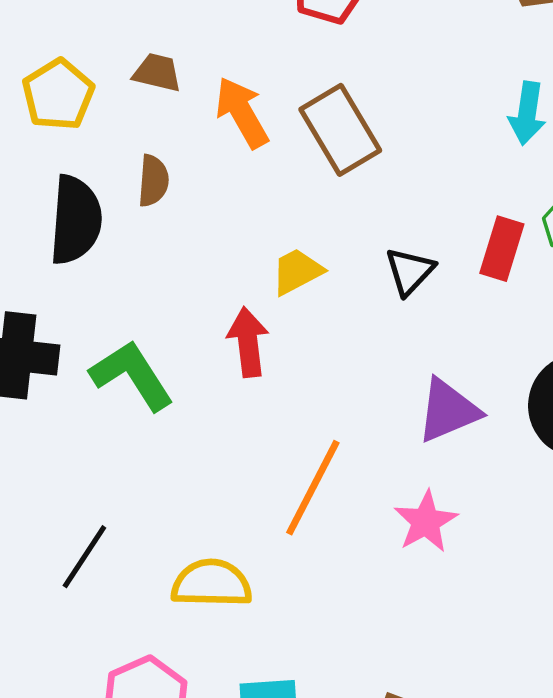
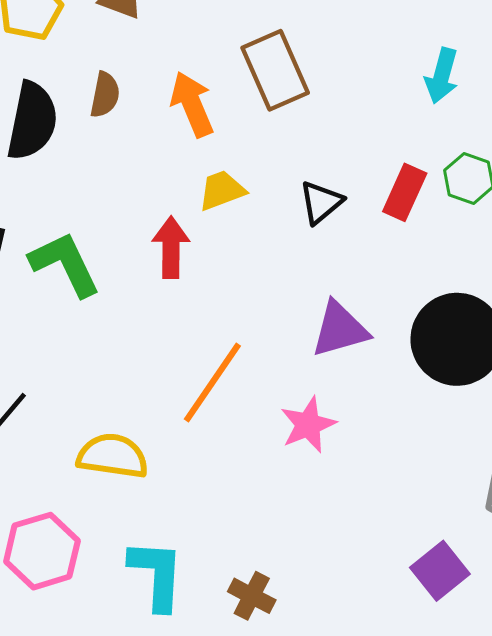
orange arrow: (242, 112) -> (192, 104), moved

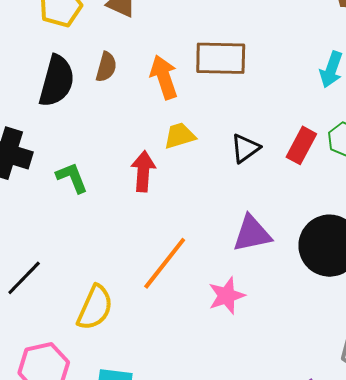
brown rectangle: (275, 70) -> (221, 58), turned -69
green L-shape: (65, 264) -> (72, 178), size x0.7
yellow semicircle: (113, 456) -> (95, 308), turned 102

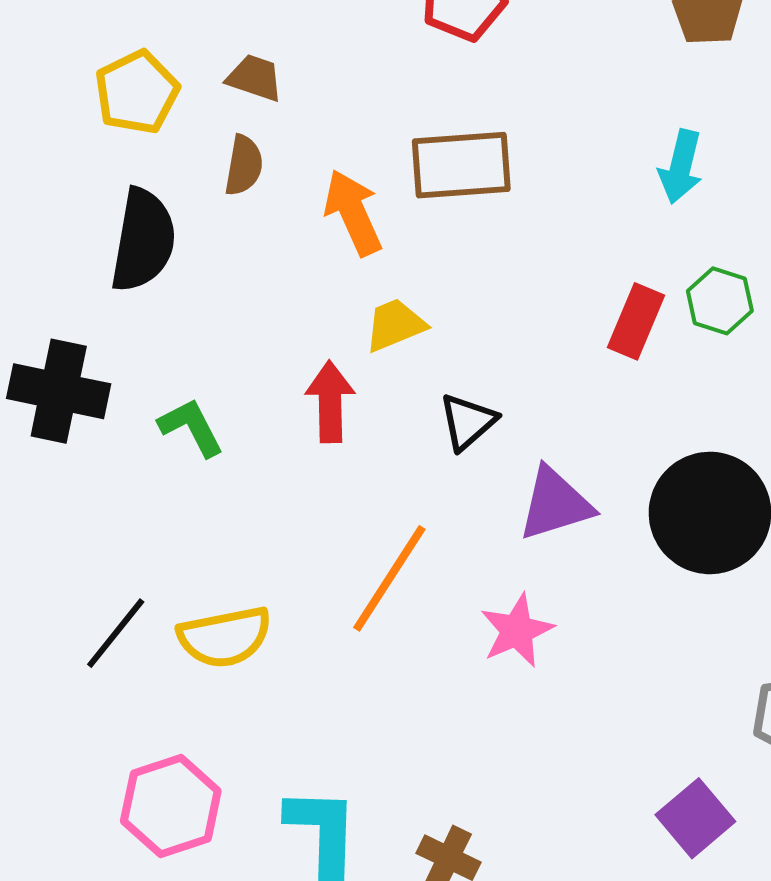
brown semicircle: (106, 67) -> (244, 165), moved
black triangle: (245, 148) -> (468, 422), moved
yellow semicircle: (95, 308) -> (225, 637), moved, turned 60

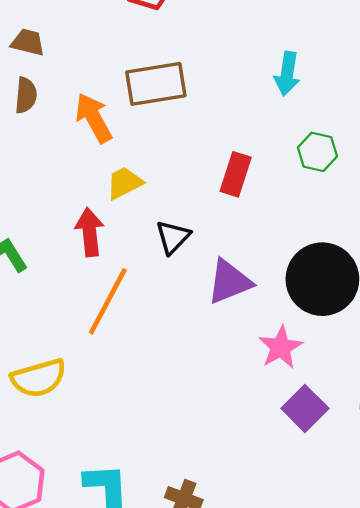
red rectangle: (636, 321) -> (236, 174), moved
orange line: (389, 578) -> (108, 301), moved
pink star: (517, 631) -> (281, 347), moved
purple square: (695, 818) -> (305, 408), moved

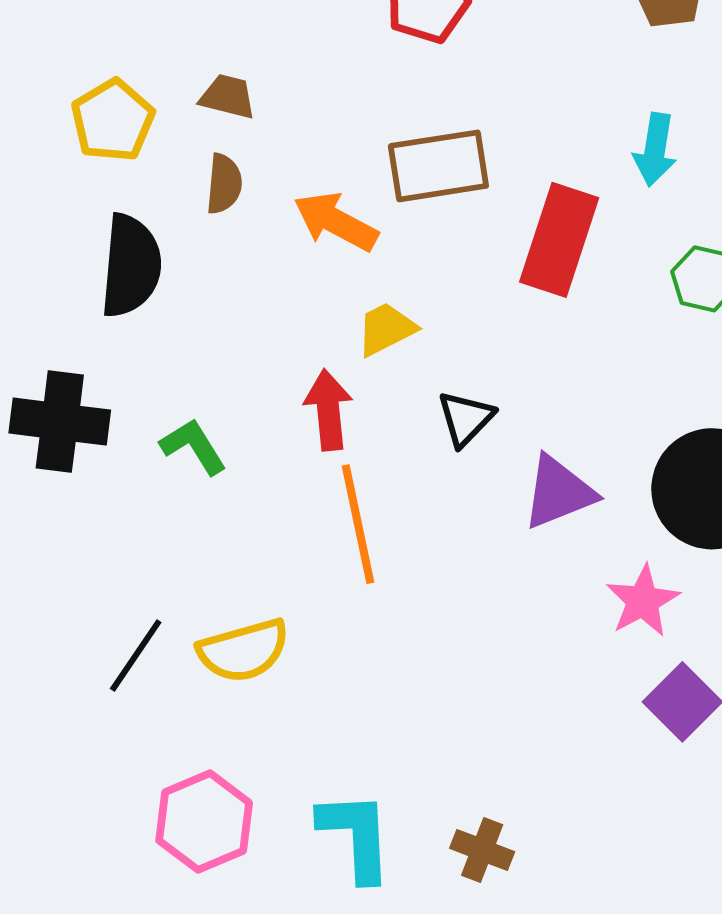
orange arrow: (94, 118) -> (336, 222), turned -33
red rectangle: (236, 174) -> (559, 240), moved, size x1.5
orange line: (108, 301) -> (358, 524), turned -40

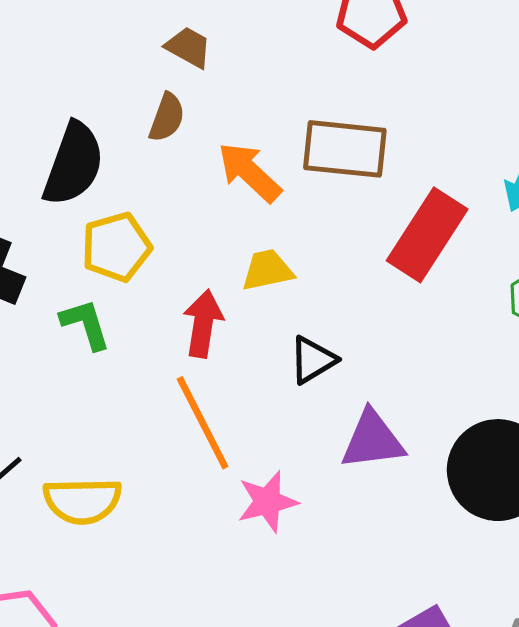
yellow pentagon: (113, 120) -> (116, 247), moved
orange line: (358, 524) -> (203, 423), turned -30
pink star: (643, 601) -> (267, 502), moved

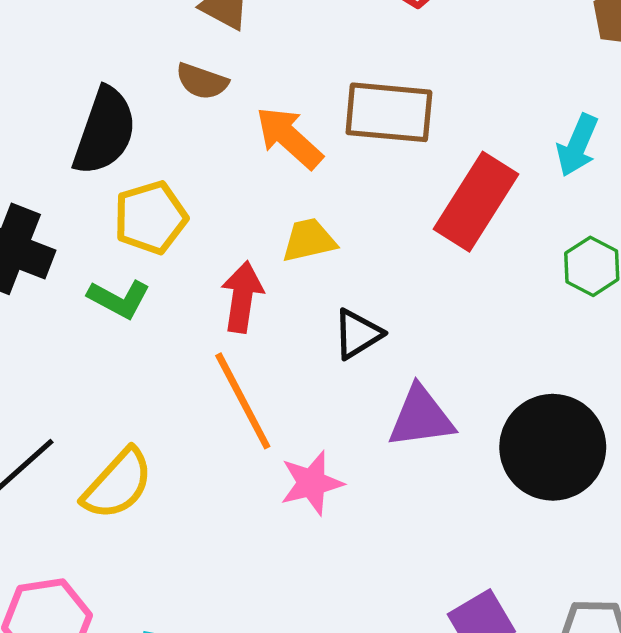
brown semicircle: (167, 117) -> (202, 81), turned 90
green L-shape: (86, 324) -> (119, 299), turned 136
yellow semicircle: (82, 501) -> (118, 484), turned -46

